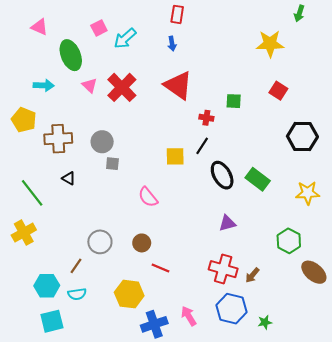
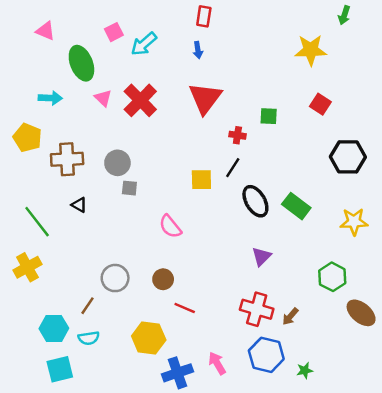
red triangle: (178, 85) -> (205, 98), turned 32
purple triangle: (227, 223) -> (261, 256), turned -30

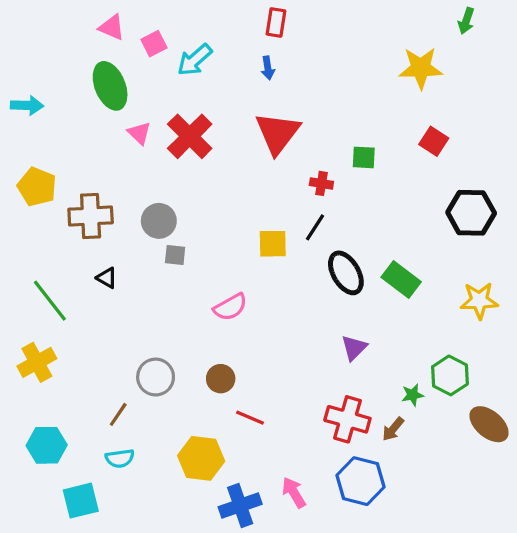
pink triangle: (45, 31) -> (112, 27), moved
cyan arrow: (50, 98) -> (27, 105), moved
pink semicircle: (170, 226) -> (230, 307), turned -80
cyan hexagon: (54, 328) -> (47, 445), moved
green star: (305, 370) -> (413, 395), moved

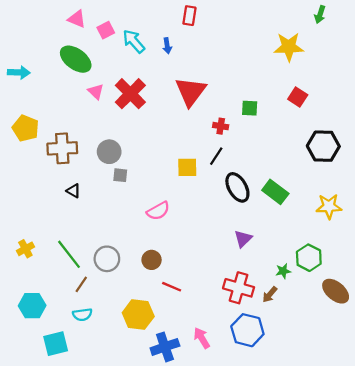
cyan arrow: (195, 60) -> (134, 41), turned 90
blue arrow: (268, 68) -> (167, 46), moved
green ellipse: (110, 86) -> (76, 59), turned -32
green line: (50, 301) -> (69, 254), moved
yellow cross: (37, 362) -> (25, 249), size x0.7

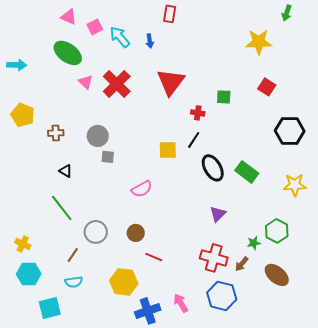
brown cross: (62, 148) -> (56, 133), size x0.6
yellow cross: (25, 249) -> (23, 244), moved, turned -35
green line: (69, 254) -> (62, 208), moved
brown ellipse: (336, 291) -> (277, 275), moved

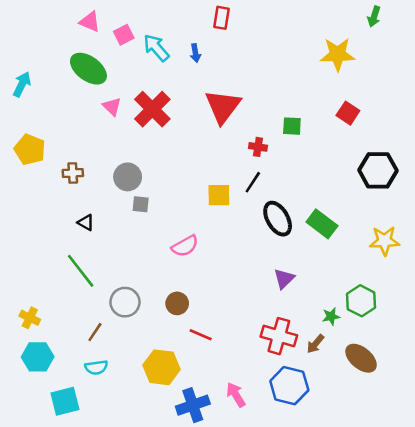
cyan arrow: (17, 65) -> (22, 84), turned -66

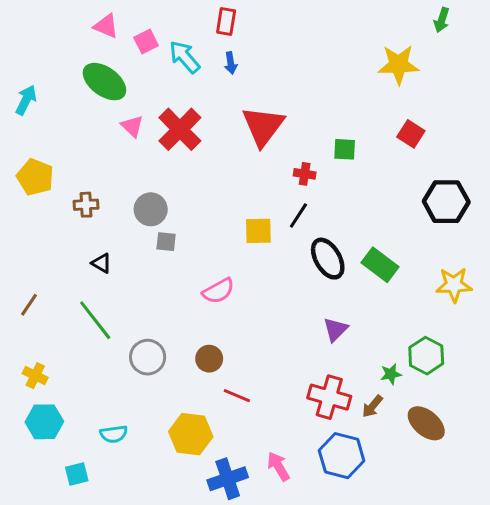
red rectangle: (221, 18) -> (226, 21), moved
brown line: (95, 332) -> (29, 305), moved
cyan square: (65, 401) -> (77, 474), size x0.7

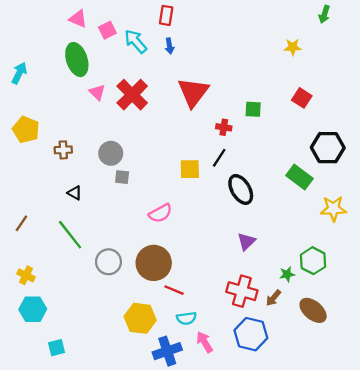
yellow star: (399, 65) -> (293, 47), size x0.6
green ellipse: (104, 82) -> (77, 60), turned 36
green rectangle: (380, 265) -> (299, 177), moved
brown circle: (209, 359) -> (154, 263), size x1.8
cyan semicircle: (114, 434) -> (186, 318), moved

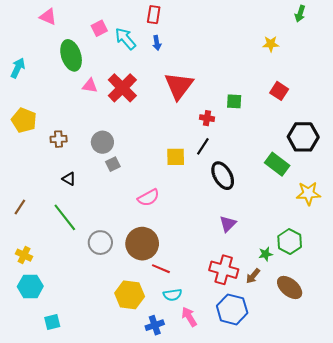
pink triangle: (78, 19) -> (48, 17), moved
pink triangle: (97, 92) -> (90, 86), turned -35
gray square: (122, 177) -> (113, 164), turned -32
blue cross: (167, 351) -> (155, 325), size x0.7

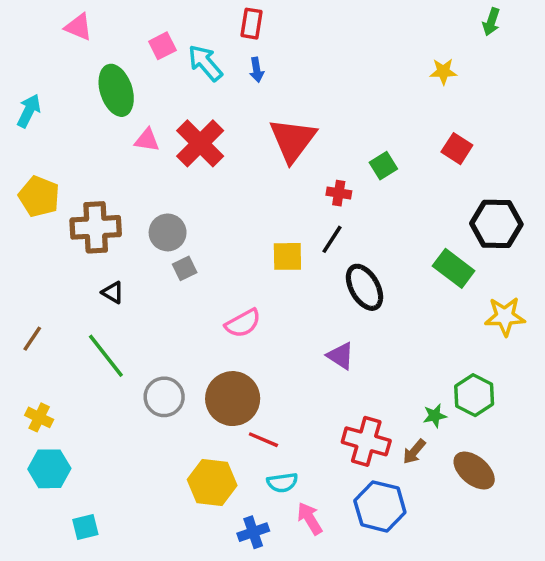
green square: (234, 101) -> (383, 166), turned -35
brown cross: (59, 139) -> (96, 227), size x1.8
purple triangle: (228, 224) -> (341, 356), moved, turned -42

